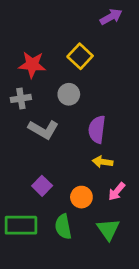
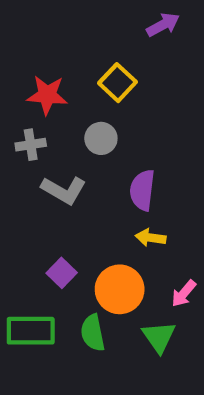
pink arrow: (117, 191) -> (184, 293), moved
orange circle: (81, 197) -> (120, 289), size x1.5

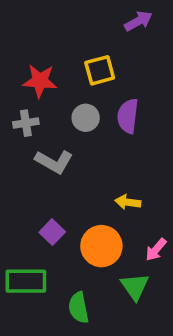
yellow square: (118, 83) -> (100, 70), turned 32
purple semicircle: (142, 190) -> (128, 116), moved
green semicircle: (93, 333) -> (79, 308), moved

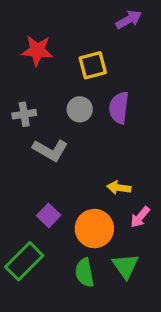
red star: (40, 81) -> (37, 51), moved
pink arrow: (156, 250) -> (140, 217), moved
green rectangle: (26, 281) -> (24, 261), turned -45
green semicircle: (79, 308) -> (85, 273), moved

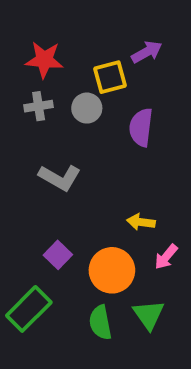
purple arrow: (129, 20) -> (147, 52), moved
gray circle: (80, 109) -> (87, 108), moved
gray cross: (24, 114) -> (39, 106), moved

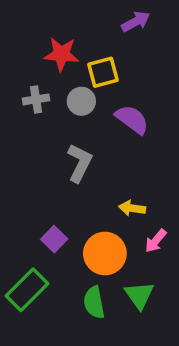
purple arrow: (147, 52) -> (136, 22), moved
red star: (44, 60) -> (61, 54), moved
purple semicircle: (141, 127) -> (132, 119), turned 120
gray L-shape: (60, 178) -> (80, 163), moved, turned -93

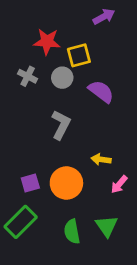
gray cross: (36, 99) -> (28, 76), turned 36
purple square: (54, 239) -> (30, 183), moved, turned 30
orange circle: (105, 254) -> (66, 183), moved

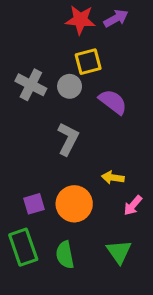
red star: (47, 42) -> (80, 20), moved
gray cross: (28, 76) -> (31, 85), size x1.4
green rectangle: (21, 222) -> (23, 247), turned -64
green semicircle: (72, 232) -> (65, 255), moved

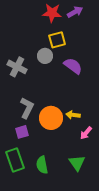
gray cross: (31, 85) -> (17, 67), moved
gray L-shape: (68, 139) -> (27, 108), moved
orange circle: (74, 204) -> (51, 118), moved

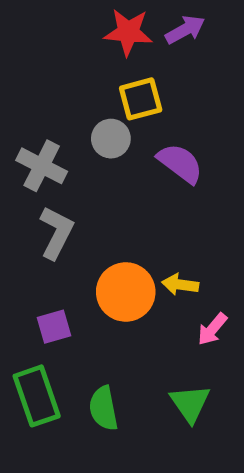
gray L-shape: (27, 108) -> (56, 233), moved

